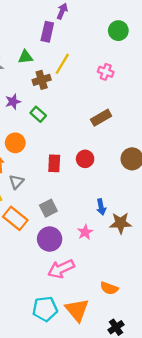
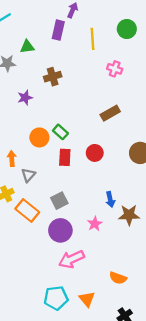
green triangle: (26, 57) -> (27, 47), moved
yellow line: (62, 64) -> (93, 39), moved, turned -35
green rectangle: (38, 114) -> (60, 132), moved
orange circle: (15, 143) -> (39, 137), moved
orange triangle: (77, 310) -> (87, 299), size x0.7

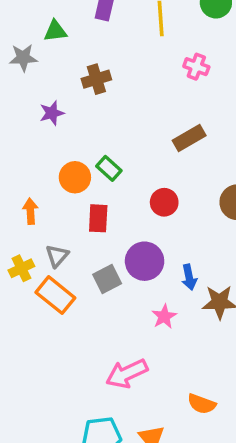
red rectangle: (65, 157) -> (98, 218), moved
gray triangle: (28, 175) -> (57, 256), moved
purple circle: (60, 230) -> (145, 261), moved

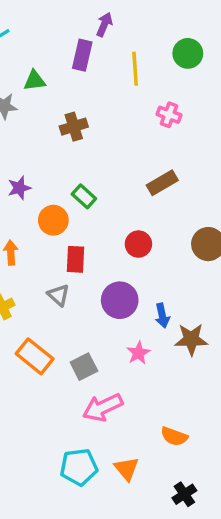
purple star: (52, 113) -> (19, 188), moved
green rectangle: (109, 168) -> (84, 196), moved
gray triangle: (57, 256) -> (58, 295), moved, turned -30
gray square: (107, 279) -> (84, 367), moved
orange rectangle: (55, 295) -> (35, 356), moved

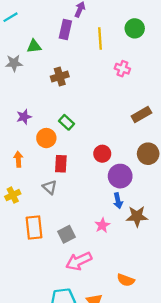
brown rectangle: (162, 183) -> (141, 115), moved
purple circle: (120, 300) -> (120, 176), moved
orange rectangle: (35, 356) -> (34, 228), turned 45

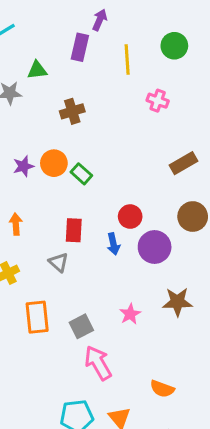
orange circle: (46, 138) -> (54, 163), moved
blue arrow: (118, 201) -> (113, 244), moved
pink arrow: (79, 261) -> (98, 363), turned 85

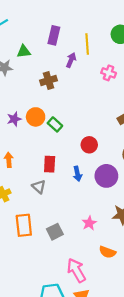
purple arrow: (100, 20) -> (71, 60), moved
red circle: (130, 217) -> (89, 145), moved
pink arrow: (98, 363) -> (76, 270), moved
orange semicircle: (162, 389) -> (107, 252), moved

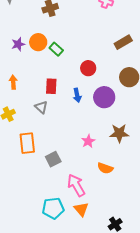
gray square: (55, 232) -> (53, 159), moved

